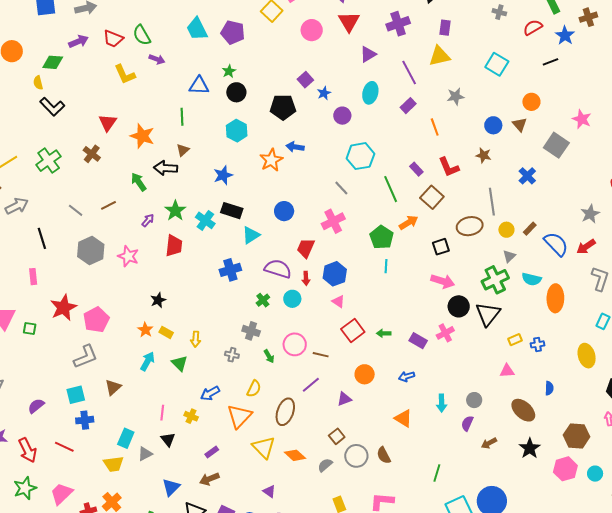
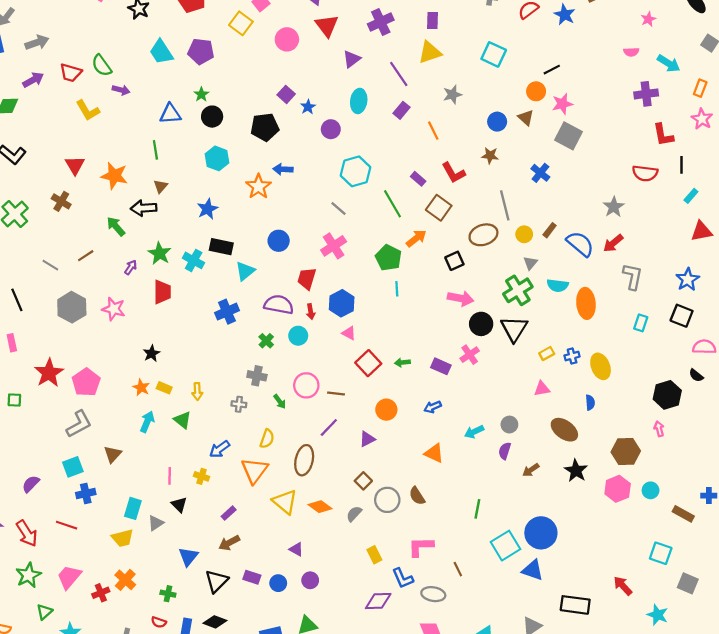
black line: (551, 62) -> (552, 70), moved
pink star: (582, 119) -> (562, 104), moved, turned -30
yellow ellipse: (587, 356) -> (601, 366), moved
cyan arrow: (442, 403) -> (474, 432), turned 72

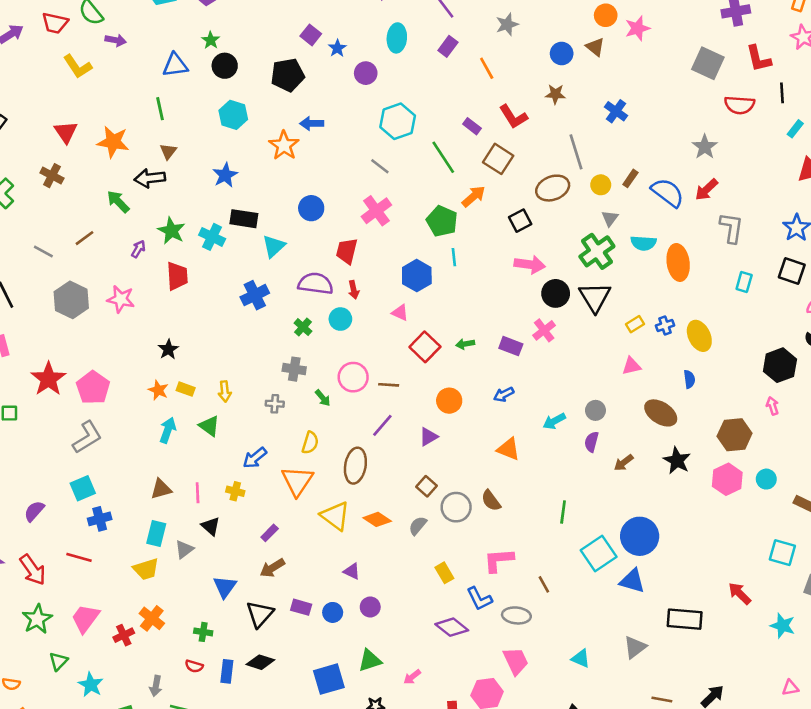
gray square: (568, 136) -> (708, 63), moved
blue hexagon: (342, 303) -> (417, 276), moved
brown triangle: (113, 454) -> (161, 489), moved, turned 36
purple diamond: (378, 601) -> (452, 627), turned 44

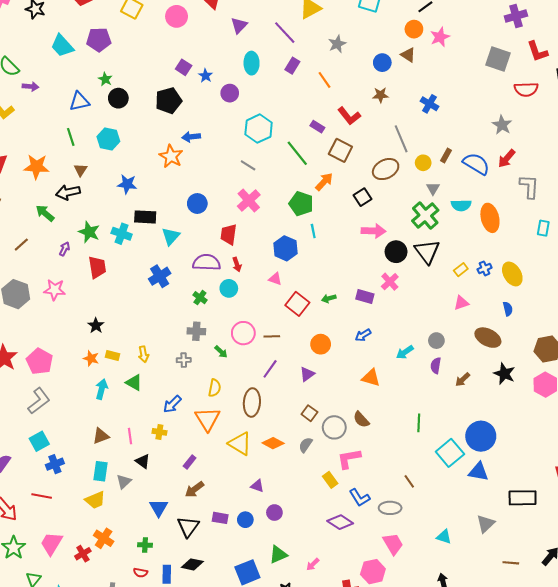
cyan hexagon: (233, 115) -> (108, 139), moved
blue star: (225, 175) -> (127, 184), turned -30
pink L-shape: (499, 560) -> (349, 459), moved

